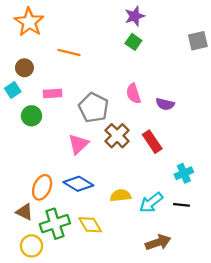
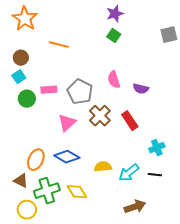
cyan square: (13, 90) -> (19, 77), moved
pink rectangle: (53, 94) -> (49, 90), moved

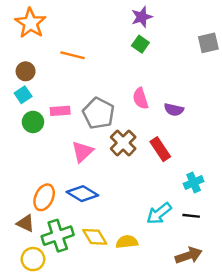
yellow semicircle: (103, 167) -> (127, 242), moved
brown arrow: (135, 207) -> (189, 255), moved

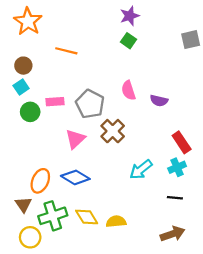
red rectangle: (160, 149) -> (182, 142), moved
cyan arrow: (159, 213) -> (141, 169), moved
brown triangle: (26, 223) -> (23, 205), turned 30

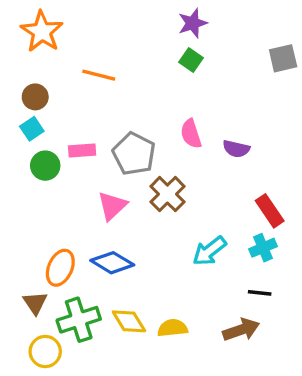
brown arrow: (173, 234) -> (241, 330), moved

